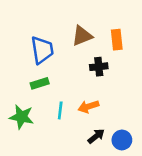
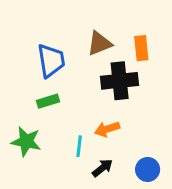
black cross: (99, 67) -> (120, 81), size x1.6
cyan line: (60, 110) -> (79, 146), moved
black arrow: (96, 136) -> (102, 168), moved

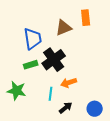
orange rectangle: (141, 48) -> (86, 18), moved
black cross: (120, 81) -> (54, 60), moved, turned -30

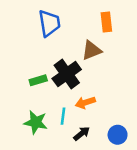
brown triangle: (64, 28) -> (92, 50), moved
blue trapezoid: (33, 39) -> (49, 23), moved
green star: (17, 91) -> (36, 122), moved

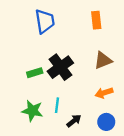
brown triangle: (92, 50) -> (103, 60), moved
orange arrow: (85, 103) -> (104, 93), moved

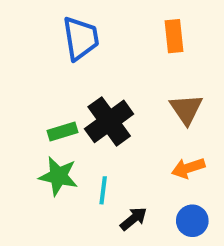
brown triangle: (103, 60) -> (186, 109), turned -42
green star: (32, 111) -> (58, 176), moved

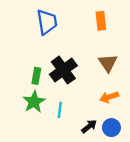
green rectangle: (62, 132) -> (36, 76), turned -63
green star: (58, 176) -> (34, 102), turned 30
black arrow: (133, 219) -> (89, 126), moved

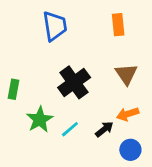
green rectangle: (36, 76) -> (14, 89), moved
cyan line: (60, 110) -> (70, 129), turned 42
black arrow: (89, 126) -> (104, 129), moved

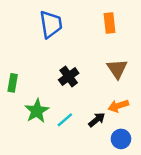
black cross: (74, 82) -> (69, 76), size x0.7

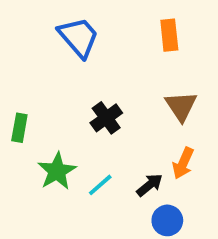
blue trapezoid: (51, 24) -> (79, 37), turned -32
orange arrow: (118, 106) -> (183, 163), turned -48
blue circle: (121, 139) -> (167, 220), moved

